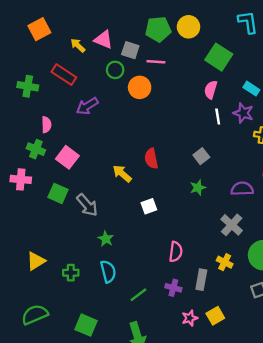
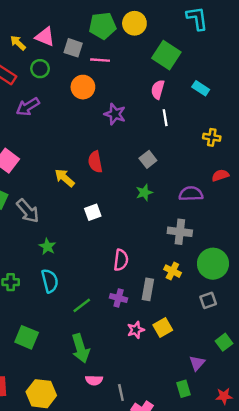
green circle: (115, 70) -> (40, 69), moved
purple star: (243, 113) -> (115, 114), moved
gray cross: (232, 225) -> (180, 232), turned -35

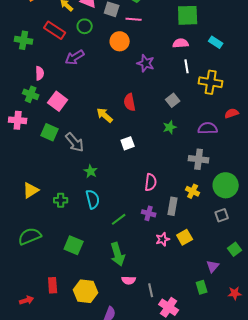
green square: (166, 55) -> (188, 15), turned -35
pink semicircle: (158, 89) -> (181, 43), turned 70
yellow cross: (212, 137) -> (211, 82), moved, size x1.6

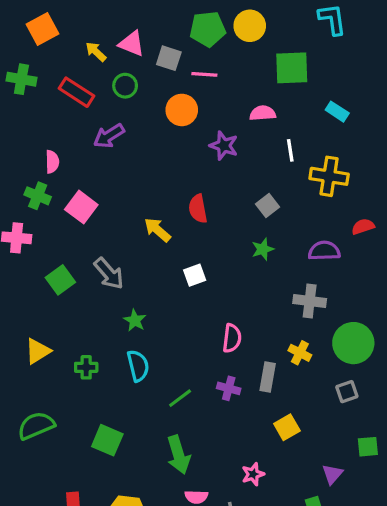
green cross: (24, 40) -> (21, 79), moved
pink semicircle: (181, 43) -> (263, 113), moved
green square: (50, 132) -> (60, 280), moved, turned 30
pink star: (163, 239) -> (253, 474), moved
green square: (235, 249) -> (368, 447), turned 32

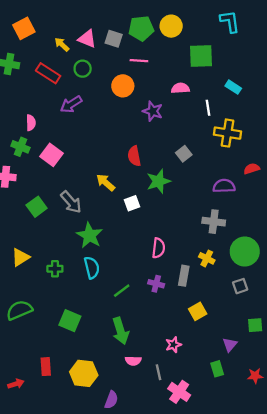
gray square: (169, 58) -> (114, 39), moved
white line: (290, 150) -> (208, 108), moved
yellow arrow: (157, 230) -> (106, 183), moved
green star: (263, 249) -> (158, 181), moved, size x1.5
green star: (135, 320) -> (89, 235), size x1.6

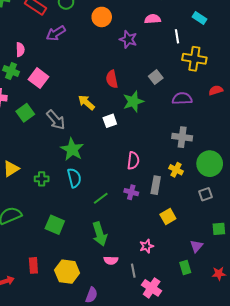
purple semicircle: (224, 186) -> (182, 98), moved
green square: (37, 207) -> (25, 113), moved

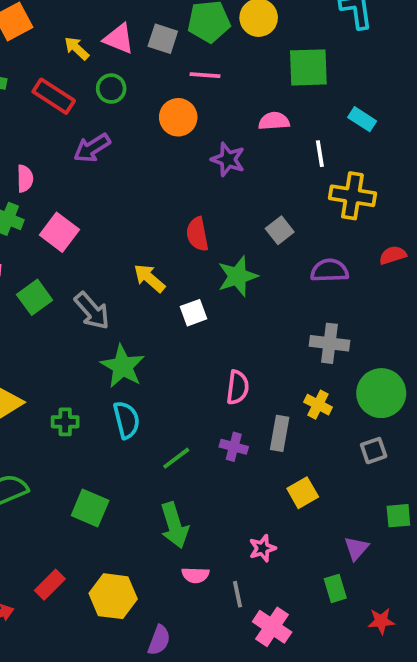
red rectangle: (33, 265) -> (50, 585), turned 49
red star: (219, 274) -> (381, 621), moved

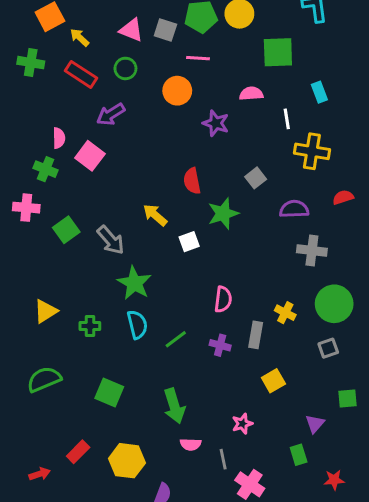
yellow arrow: (77, 48) -> (80, 37), moved
cyan rectangle: (362, 119) -> (319, 92), turned 36
pink square: (59, 232) -> (90, 156), moved
gray cross: (330, 343) -> (312, 251), moved
green line: (176, 458) -> (176, 339), moved

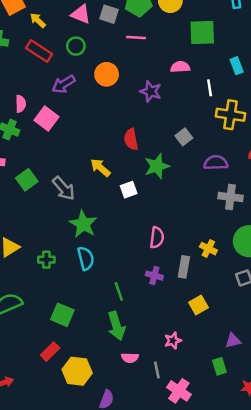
orange circle: (177, 91) -> (107, 74), moved
green line: (176, 339) -> (119, 291), moved, turned -72
purple triangle: (315, 424) -> (233, 341), turned 35
red rectangle: (78, 452) -> (50, 352), moved

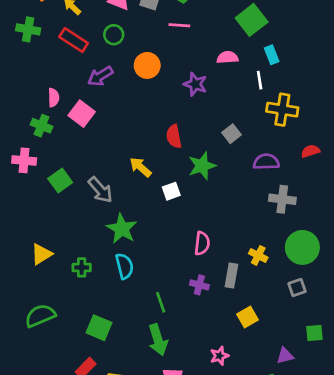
green square: (202, 33) -> (252, 20), turned -36
cyan rectangle: (237, 66) -> (272, 55), moved

